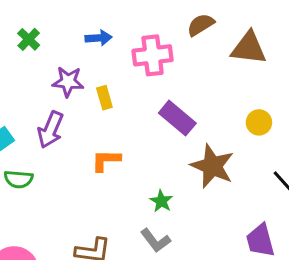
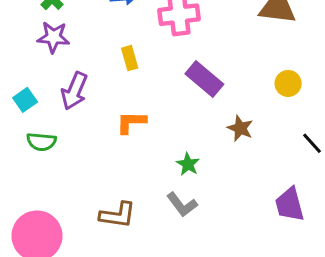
purple star: (68, 82) -> (53, 37), moved
brown star: (212, 166) -> (240, 128), size x0.6

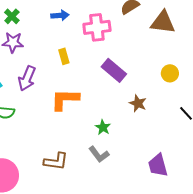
orange L-shape: (131, 122) -> (65, 99), size x1.4
purple trapezoid: (290, 205) -> (158, 165), moved

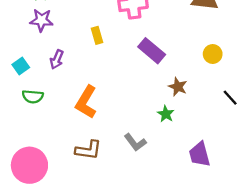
purple arrow: (27, 78) -> (57, 59), size x0.7
orange L-shape: (65, 99) -> (86, 102), moved, turned -60
green star: (103, 127) -> (166, 114), moved

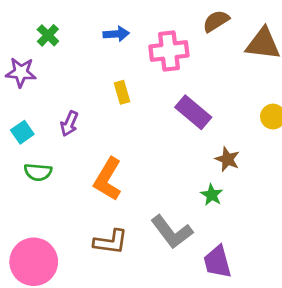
purple star: (41, 20) -> (21, 72), moved
gray L-shape: (135, 142) -> (172, 232), size x1.4
purple trapezoid: (200, 154) -> (217, 262), moved

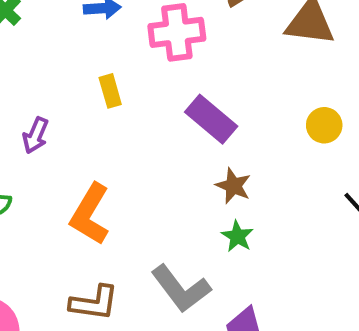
brown star: (227, 159) -> (233, 186), moved

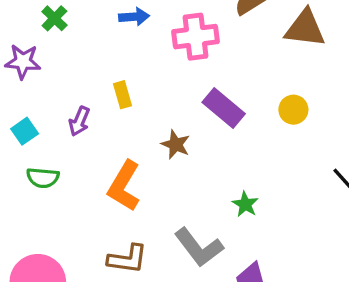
yellow rectangle: (110, 91) -> (122, 95), moved
yellow circle: (324, 125) -> (293, 110), moved
brown star: (233, 186) -> (176, 144), moved

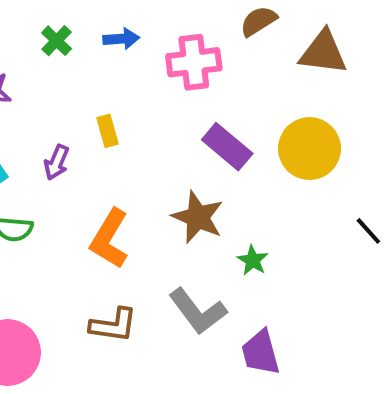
green cross: (54, 18) -> (57, 41), moved
yellow circle: (293, 110) -> (309, 149), size x1.8
brown star: (176, 144) -> (198, 217), moved, size x1.5

